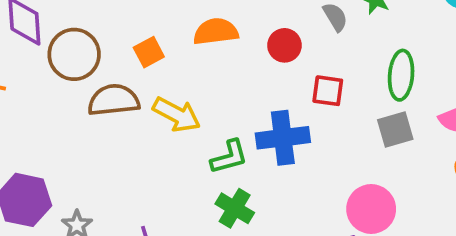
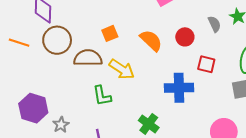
orange semicircle: (216, 32) -> (151, 40), moved, turned 45
brown circle: (74, 54) -> (57, 40), moved
green L-shape: (229, 157) -> (102, 96), moved, turned 90

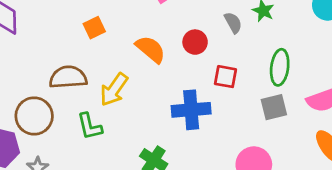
orange square: (110, 33) -> (94, 28), moved
brown circle: (57, 40) -> (34, 116), moved
yellow arrow: (122, 69) -> (114, 90), turned 95

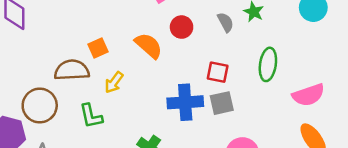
orange square: (94, 28) -> (98, 48), moved
red circle: (195, 42) -> (182, 27), moved
yellow arrow: (114, 90) -> (114, 82), size x0.7
gray square: (274, 107) -> (222, 103), moved

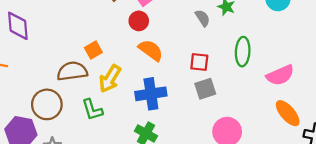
red circle: (182, 27) -> (139, 21), moved
orange semicircle: (149, 46) -> (151, 50), moved
yellow arrow: (114, 82) -> (110, 79), size x1.4
blue cross: (185, 102) -> (151, 94), moved

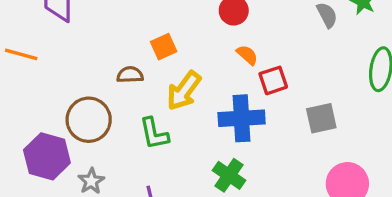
orange semicircle: (151, 50) -> (247, 55), size x0.6
red square: (199, 62) -> (273, 80), moved, turned -30
brown semicircle: (72, 71) -> (130, 75), size x0.6

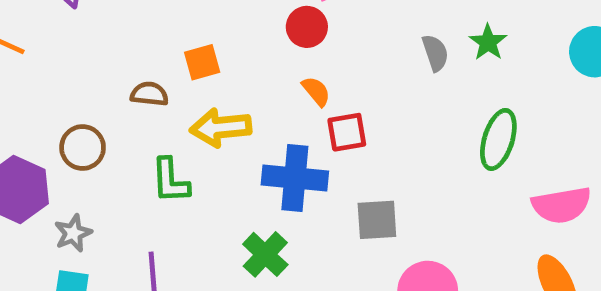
yellow arrow: (184, 91) -> (221, 128), turned 39
gray square: (321, 118) -> (377, 220), moved
brown circle: (89, 120) -> (83, 148), size x0.7

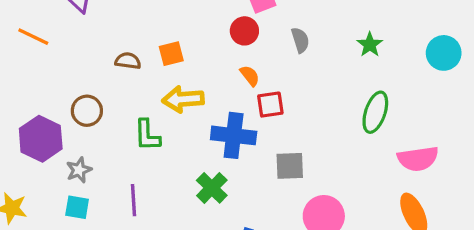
gray semicircle: (435, 53) -> (300, 40), moved
brown semicircle: (149, 94) -> (128, 61), moved

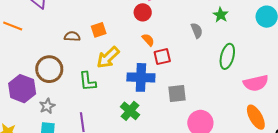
gray semicircle: (300, 40) -> (197, 31), moved
yellow arrow: (183, 99) -> (108, 57), turned -35
brown circle: (87, 111) -> (49, 69), size x1.4

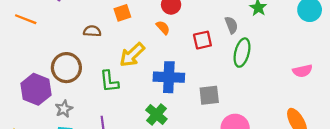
orange square: (99, 30) -> (122, 13), moved
orange semicircle: (148, 40) -> (163, 28), moved
green ellipse: (227, 56) -> (242, 53), moved
red square: (162, 57) -> (202, 40), moved
pink semicircle: (256, 83) -> (302, 71), moved, size x0.7

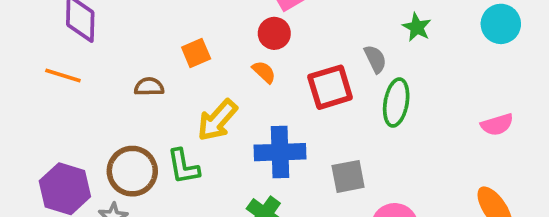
orange line: (26, 19) -> (63, 75), moved
red square: (202, 40) -> (330, 87), size x1.4
brown circle: (66, 68) -> (132, 171), moved

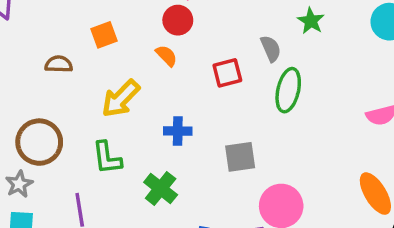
red square: (330, 87) -> (227, 73), size x0.7
blue cross: (280, 152) -> (178, 131), size x0.6
green L-shape: (183, 167) -> (107, 158), moved

